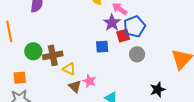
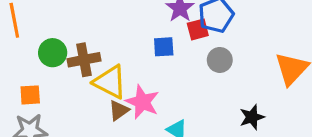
yellow triangle: (69, 69) -> (110, 82), size x1.6
pink star: (89, 81) -> (142, 102), size x1.5
brown triangle: (75, 86) -> (119, 110), turned 40

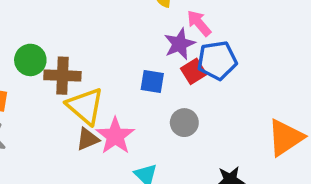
red square: (198, 29) -> (194, 71), turned -30
gray circle: (220, 60) -> (184, 123), moved

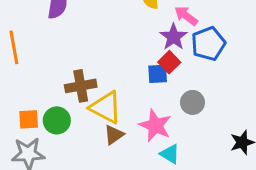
green circle: (30, 60) -> (57, 120), moved
red square: (194, 71) -> (169, 62), moved
pink star: (115, 136) -> (155, 125), moved

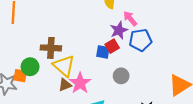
orange square: (29, 119) -> (20, 76), moved
pink star: (155, 125) -> (80, 83), moved

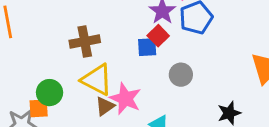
brown cross: (51, 48) -> (85, 41), moved

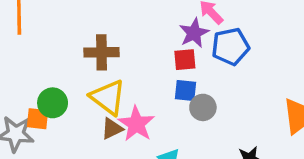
red square: (158, 36) -> (185, 60), turned 30
blue square: (147, 47) -> (186, 90), moved

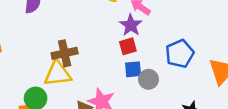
blue pentagon: (231, 46) -> (180, 54), moved
yellow triangle: (108, 97) -> (58, 74), moved, turned -32

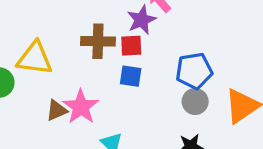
brown cross: (65, 53) -> (98, 41), moved
gray circle: (149, 79) -> (195, 102), moved

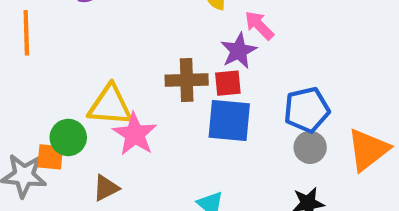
blue square: (131, 76) -> (229, 121), size x1.6
pink star: (81, 107) -> (135, 134), moved
brown triangle: (57, 110) -> (106, 188), moved

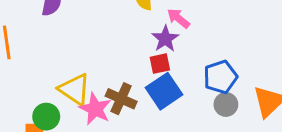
brown cross: (187, 80) -> (121, 99), moved, turned 32
yellow triangle: (110, 105) -> (75, 89), turned 36
blue square: (229, 121) -> (164, 91), turned -33

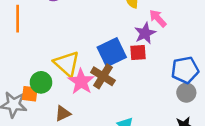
blue square: (164, 91) -> (112, 52), moved

